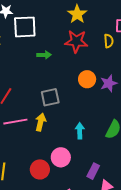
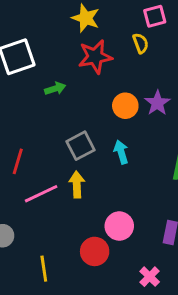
cyan arrow: (80, 131) -> (121, 152), moved

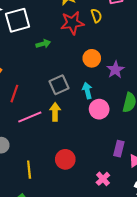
yellow semicircle: (141, 43) -> (96, 16), moved
purple star: (157, 103) -> (115, 70), moved
pink circle: (119, 226) -> (99, 109), moved

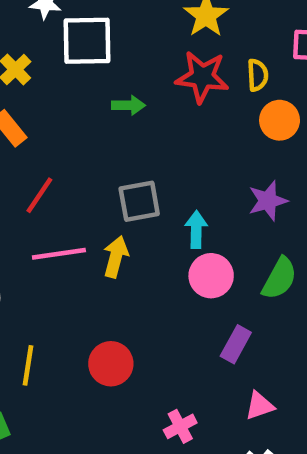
orange circle: (92, 58) -> (280, 120), moved
purple rectangle: (119, 149) -> (236, 344), moved

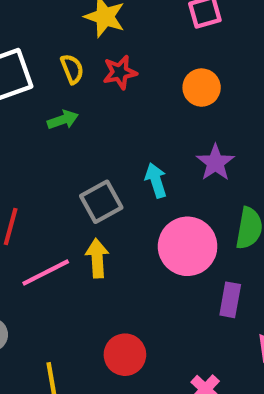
yellow semicircle: (258, 75) -> (72, 69), moved
red star: (202, 77) -> (120, 72), size x0.7
cyan arrow: (196, 230) -> (156, 180), moved
pink circle: (211, 276) -> (188, 246), size x1.4

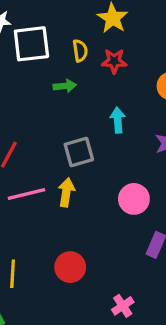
cyan arrow: (156, 180) -> (118, 120), moved
pink circle: (188, 246) -> (134, 199), size x0.7

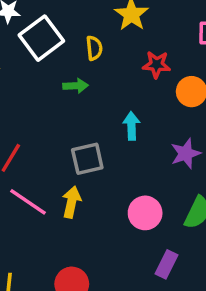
white square: (31, 44) -> (41, 38), turned -33
red star: (114, 61) -> (157, 65), moved
pink line: (27, 194) -> (28, 202), turned 45

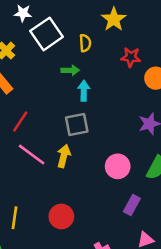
cyan arrow: (132, 126) -> (84, 91), moved

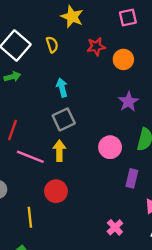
green arrow: (70, 70) -> (12, 77), moved
red circle: (61, 216) -> (56, 191), moved

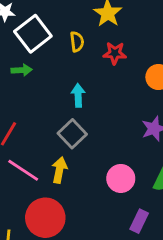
red star: (96, 47) -> (115, 53), moved
gray square: (64, 119) -> (72, 134), turned -30
red circle: (56, 191) -> (45, 218), size x1.4

